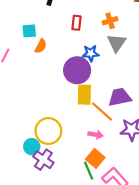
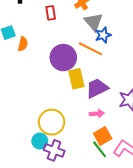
blue star: (91, 53) -> (103, 35), moved
purple trapezoid: (120, 97) -> (97, 88), moved
orange line: (102, 112) -> (91, 49), moved
orange square: (95, 158) -> (103, 136), turned 36

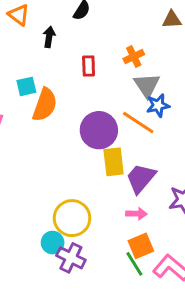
orange semicircle: (23, 44) -> (45, 105), size x1.6
purple trapezoid: (97, 88) -> (141, 178), turned -30

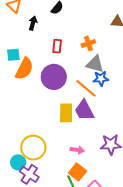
gray triangle: (147, 85) -> (95, 64), turned -48
purple circle: (99, 130) -> (54, 77), moved
purple trapezoid: (141, 178) -> (84, 110), moved, turned -75
orange square: (141, 246) -> (78, 172), turned -36

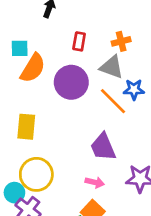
gray triangle: (95, 64) -> (112, 67), moved
purple trapezoid: (84, 110) -> (103, 147), moved
yellow rectangle: (66, 113) -> (26, 127), moved

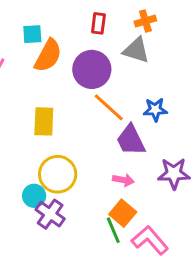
blue star: (134, 89) -> (155, 110), moved
orange line: (113, 101) -> (109, 107), moved

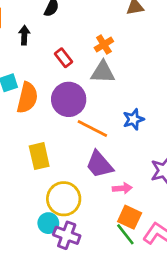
red rectangle: (98, 23) -> (63, 58), turned -30
purple trapezoid: (131, 140) -> (99, 164), moved

